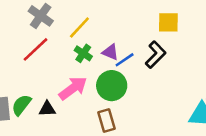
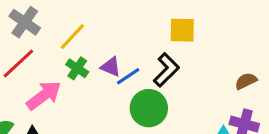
green circle: (112, 86) -> (149, 108), moved
pink arrow: (73, 88) -> (44, 95), moved

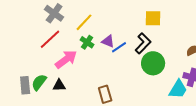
green circle: (149, 108) -> (153, 63), moved

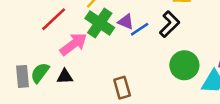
green cross: (87, 42) -> (100, 23), size x1.6
green circle: (153, 63) -> (184, 65), moved

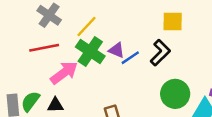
red line: (54, 19) -> (44, 48), turned 32

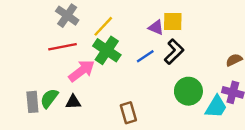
yellow square: (173, 21) -> (173, 22), moved
purple triangle: (117, 50) -> (156, 28), moved

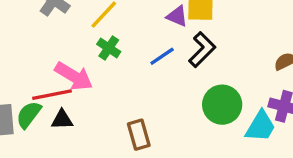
red line: (62, 47) -> (52, 95), moved
green cross: (107, 50) -> (109, 48), size x0.6
pink arrow: (82, 71) -> (74, 76), turned 68

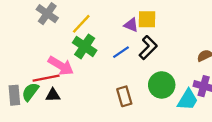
green cross: (109, 48) -> (85, 46), size x1.5
brown rectangle: (139, 135) -> (124, 96), moved

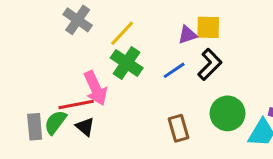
purple triangle: (131, 25) -> (187, 35), turned -42
pink arrow: (61, 66) -> (95, 88), turned 35
black triangle: (53, 95) -> (85, 127), turned 42

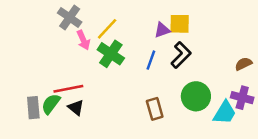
blue line: (174, 70) -> (151, 60), turned -36
pink arrow: (95, 88) -> (83, 40), moved, size x0.7

